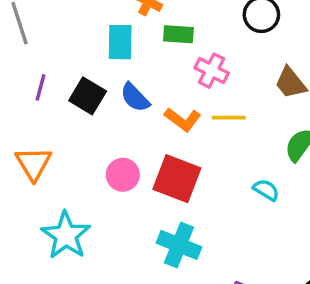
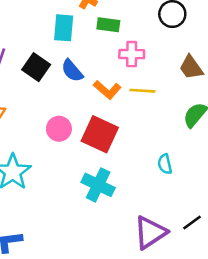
pink cross: (212, 71) -> (132, 54), turned -30
cyan semicircle: (266, 190) -> (165, 164), moved, turned -138

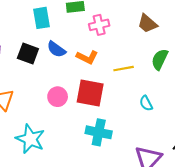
yellow line: (142, 91) -> (124, 69), moved

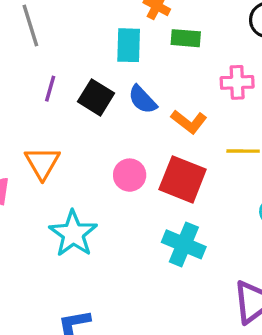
pink cross: (99, 25) -> (237, 82), moved

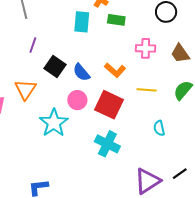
black square: (96, 97) -> (55, 66), moved
blue semicircle: (142, 100) -> (81, 72), moved
cyan star: (73, 234) -> (54, 123), moved

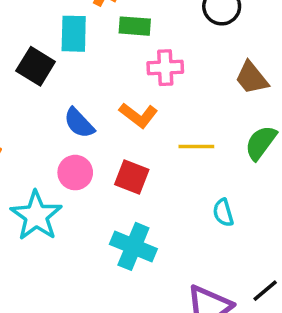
pink cross: (146, 48) -> (165, 68), moved
black square: (55, 66) -> (36, 66), moved
red square: (109, 105) -> (132, 177), size x0.7

